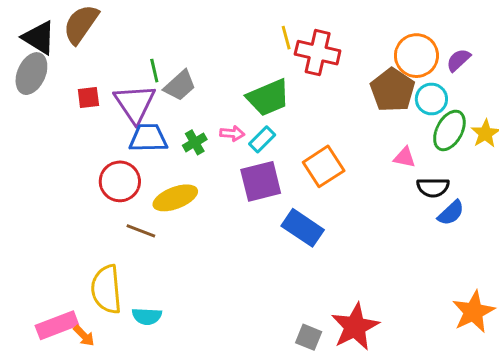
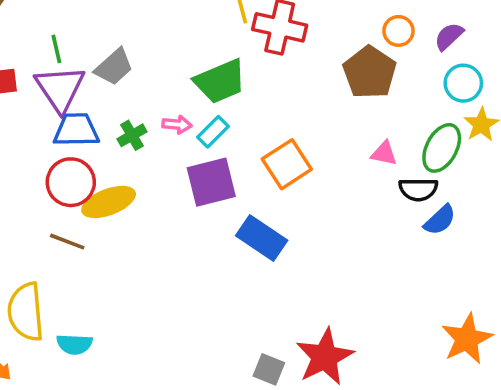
orange circle: (416, 56) -> (398, 31), size x0.6
green line: (154, 71) -> (56, 49), moved
cyan circle: (431, 99) -> (463, 83), moved
green ellipse: (449, 130) -> (442, 148), moved
red circle: (120, 181) -> (71, 182), moved

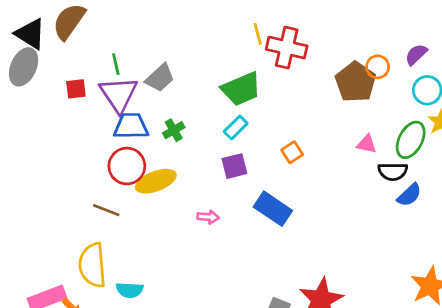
orange circle: (398, 31) -> (378, 67), moved
pink arrow: (177, 125) -> (208, 217), moved
orange square: (287, 164) -> (292, 152), size x0.6
purple square: (211, 182) -> (234, 166), size x0.7
brown line: (67, 242) -> (106, 210), moved

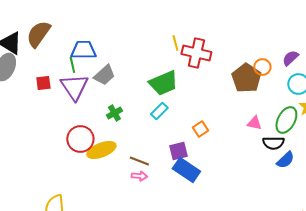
blue trapezoid: (131, 126) -> (83, 50), moved
purple square: (234, 166) -> (178, 151), moved
brown line: (106, 210) -> (139, 161), moved

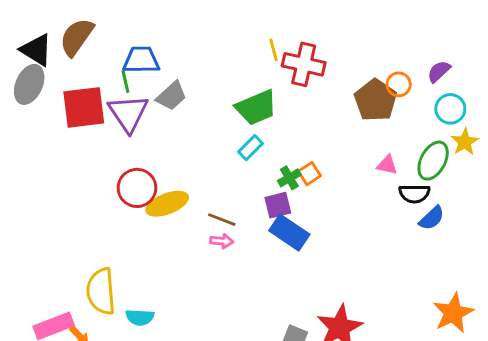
red square: (43, 83) -> (84, 107), size x2.0
green cross: (114, 113) -> (289, 178), moved

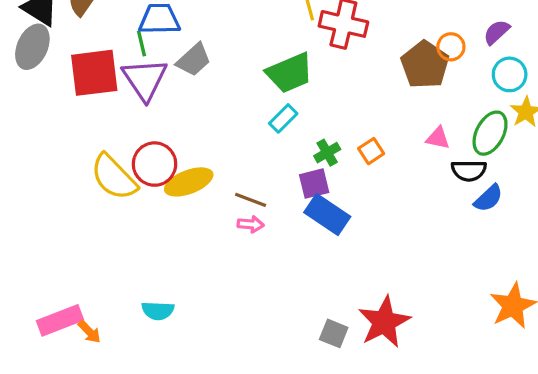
orange square: (309, 174) -> (371, 151), moved
yellow semicircle: (101, 291) -> (114, 177), moved, turned -39

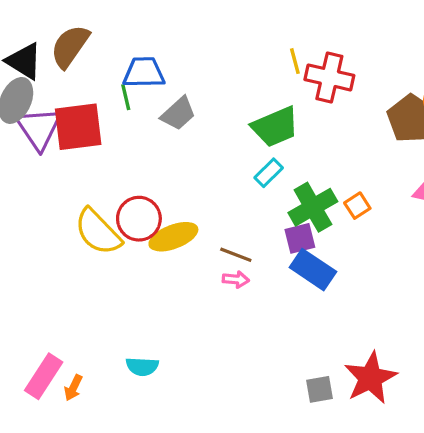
purple triangle: (145, 79) -> (39, 128), moved
green cross: (327, 153) -> (313, 207), size x1.8
pink rectangle: (60, 320) -> (44, 376), turned -36
orange arrow: (89, 332) -> (73, 388), turned 70
gray square: (334, 333) -> (320, 389), turned -32

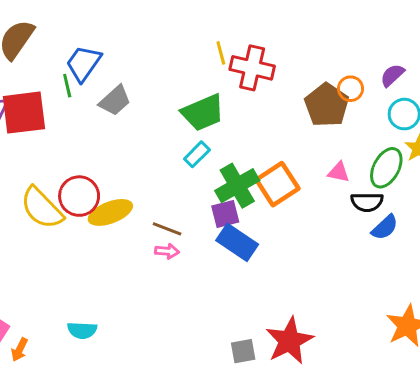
blue trapezoid: (144, 73) -> (84, 63), turned -54
orange square: (357, 206) -> (277, 184), size x1.8

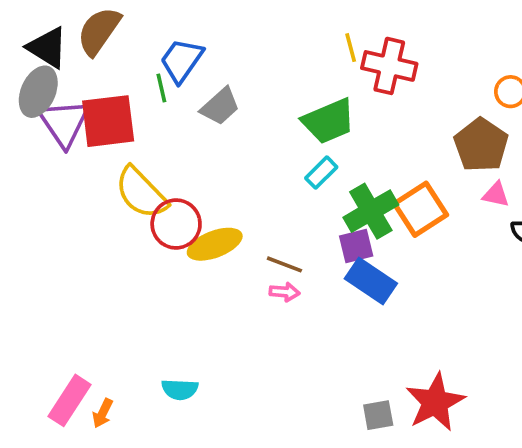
brown pentagon: (327, 105) -> (481, 145), moved
yellow semicircle: (42, 208) -> (141, 193), moved

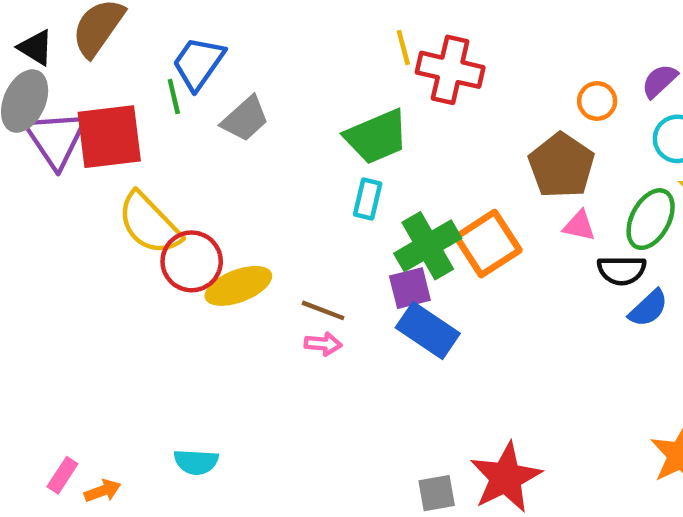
black triangle: (47, 48) -> (36, 48), size x0.7
cyan rectangle: (321, 173) -> (368, 199), turned -32
pink rectangle: (69, 400) -> (62, 475), size x0.6
orange arrow: (103, 413) -> (103, 491), turned -136

